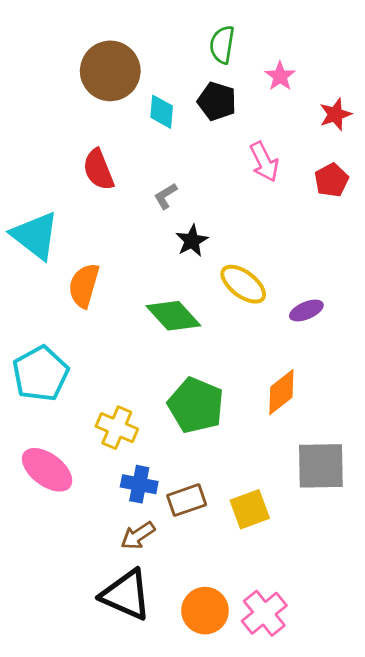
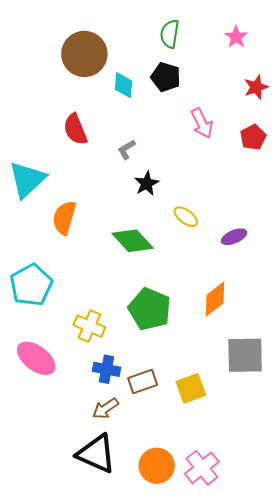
pink star: (280, 76) -> (236, 37), moved
cyan triangle: (35, 235) -> (27, 180), turned 39
yellow ellipse: (243, 284) -> (186, 217), size x0.7

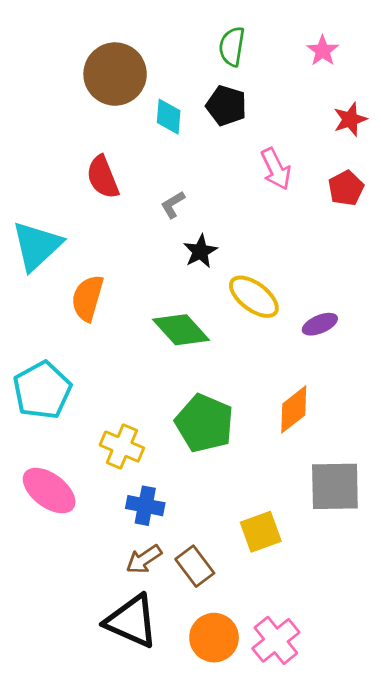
yellow ellipse: (186, 217) -> (254, 297), size x1.5
brown rectangle: (143, 381) -> (195, 566), moved, turned 72

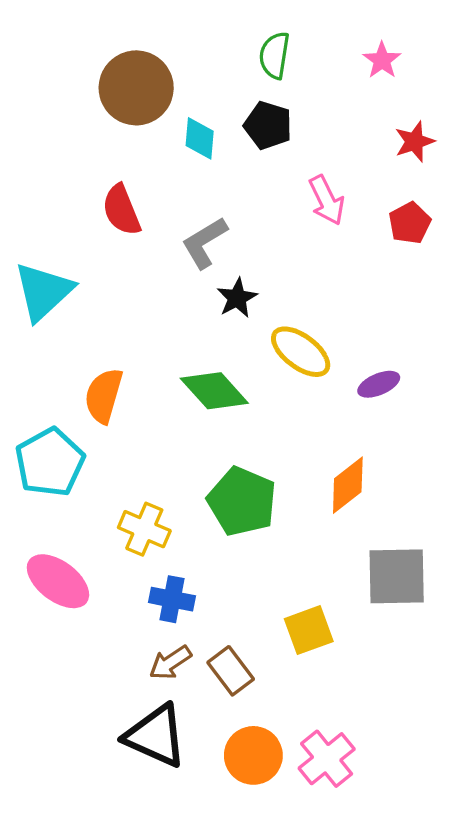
gray L-shape: (173, 205) -> (205, 243), size x1.6
orange semicircle: (88, 298) -> (104, 396), moved

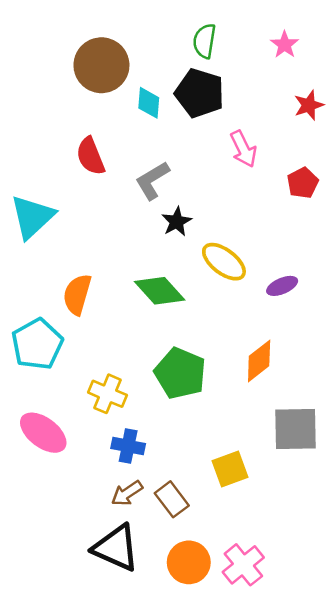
black pentagon: (268, 125) -> (200, 93), size x1.4
red pentagon: (410, 223) -> (303, 183), moved

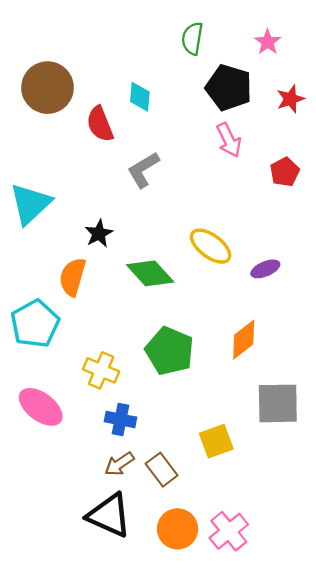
brown circle: (101, 65) -> (48, 88), moved
black pentagon: (200, 93) -> (229, 88), moved
red semicircle: (91, 156) -> (100, 124), moved
black star: (177, 222) -> (99, 234), moved

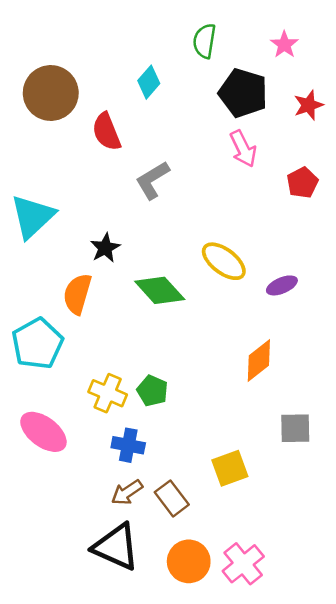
cyan diamond: (140, 97) -> (149, 82), moved, turned 36
green pentagon: (170, 351) -> (152, 391), moved, size x0.6
gray square: (278, 403) -> (295, 428), size x0.7

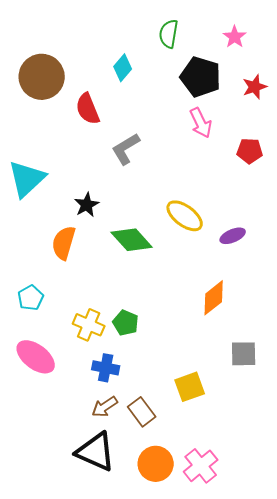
red pentagon: (302, 183) -> (250, 151), turned 30
cyan pentagon: (37, 344) -> (31, 298), moved, size x0.6

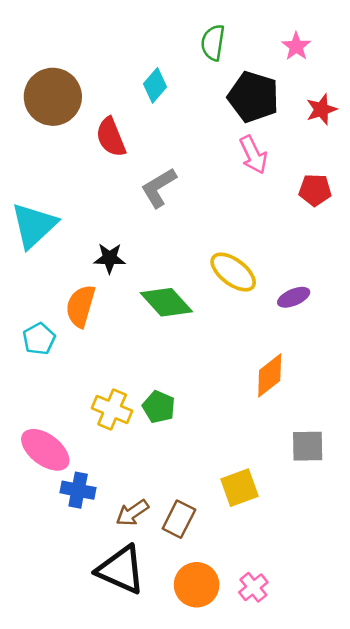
black star: (87, 205) -> (110, 258), turned 30
cyan pentagon: (31, 298) -> (39, 339), moved
blue cross: (106, 368) -> (78, 490), moved
brown rectangle: (142, 412) -> (179, 519), turned 64
pink cross: (201, 466) -> (253, 587), size x0.7

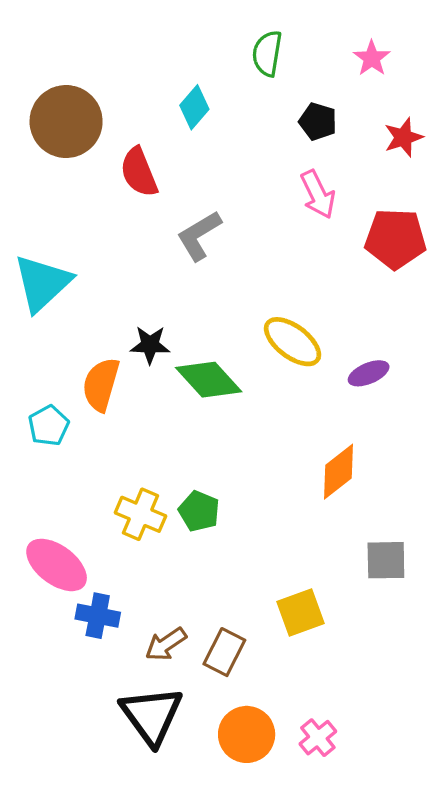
black pentagon: (253, 97) -> (318, 122), size x0.6
red pentagon: (315, 190) -> (395, 239), size x1.5
black star: (110, 258) -> (150, 345), moved
black triangle: (121, 570) -> (152, 715), turned 30

